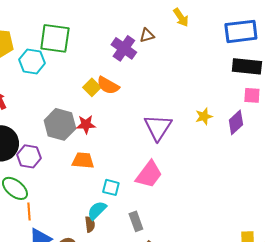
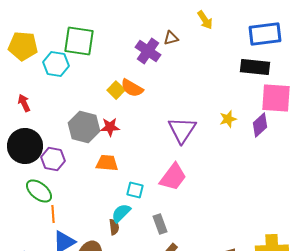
black rectangle: (247, 66) -> (255, 67), moved
pink square: (252, 95) -> (276, 98), size x1.8

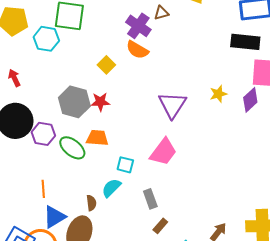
orange semicircle: (132, 88) -> (137, 50), moved
green ellipse: (39, 191) -> (72, 148), moved
brown semicircle: (114, 227) -> (91, 203), moved

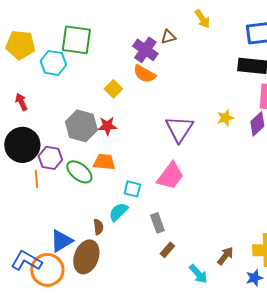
orange line: (43, 189) -> (36, 179), moved

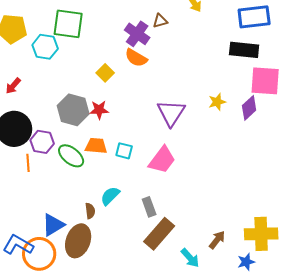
red arrow: (21, 102) -> (13, 86), turned -114
cyan square: (132, 189) -> (124, 151), moved
brown rectangle: (167, 250) -> (159, 234), size x2.0

